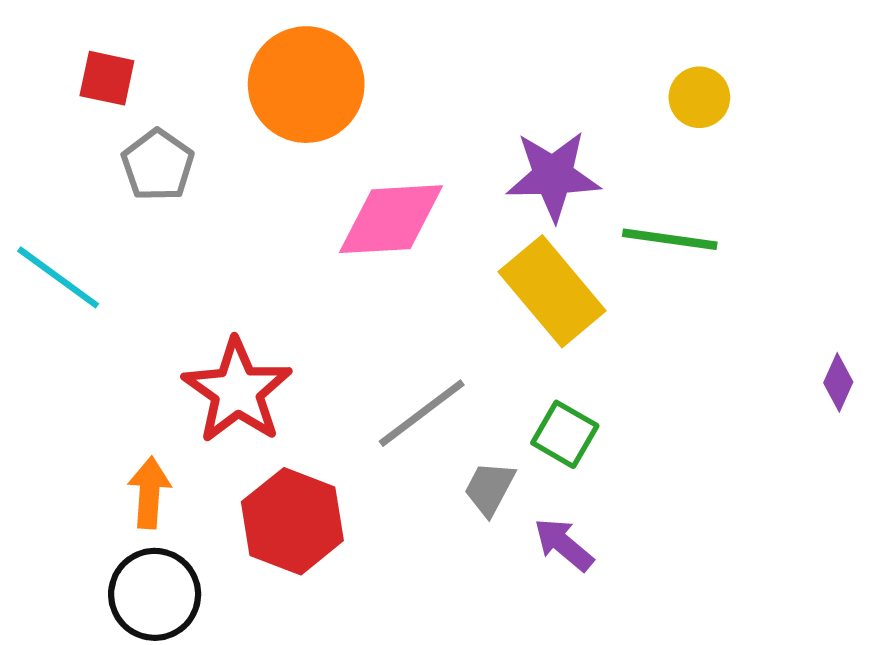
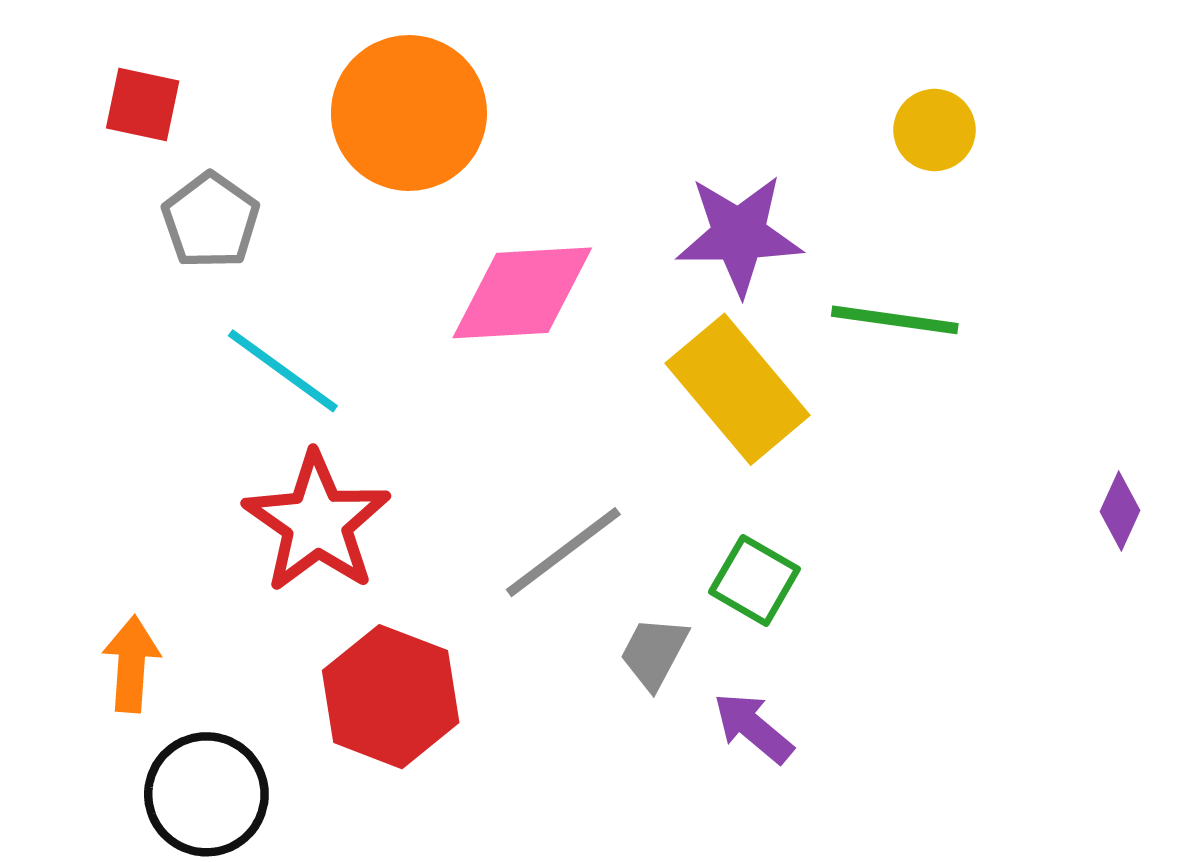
cyan line: (58, 277) -> (283, 371), moved
orange arrow: (149, 493) -> (131, 664), moved

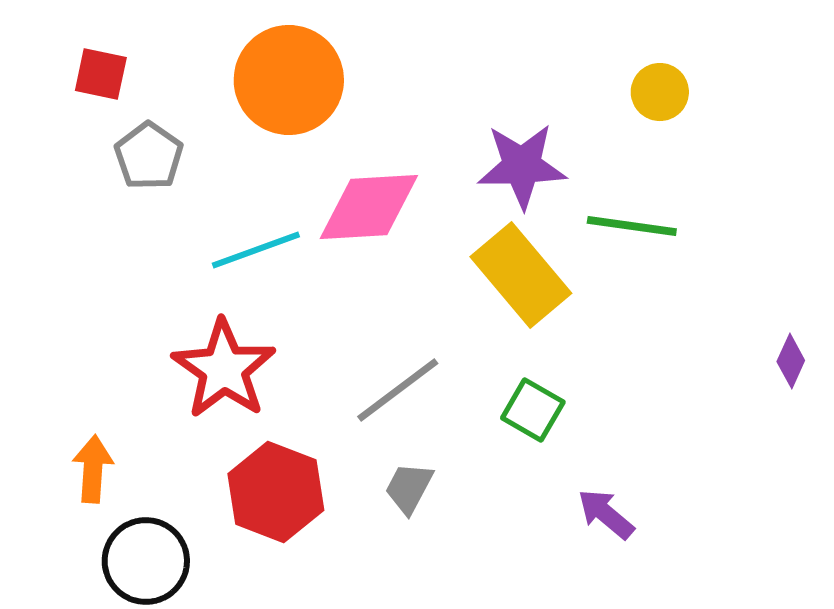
cyan line: (283, 371) -> (256, 250), moved, turned -56
gray trapezoid: (654, 653) -> (409, 488), moved
purple arrow: (753, 728) -> (606, 514), moved

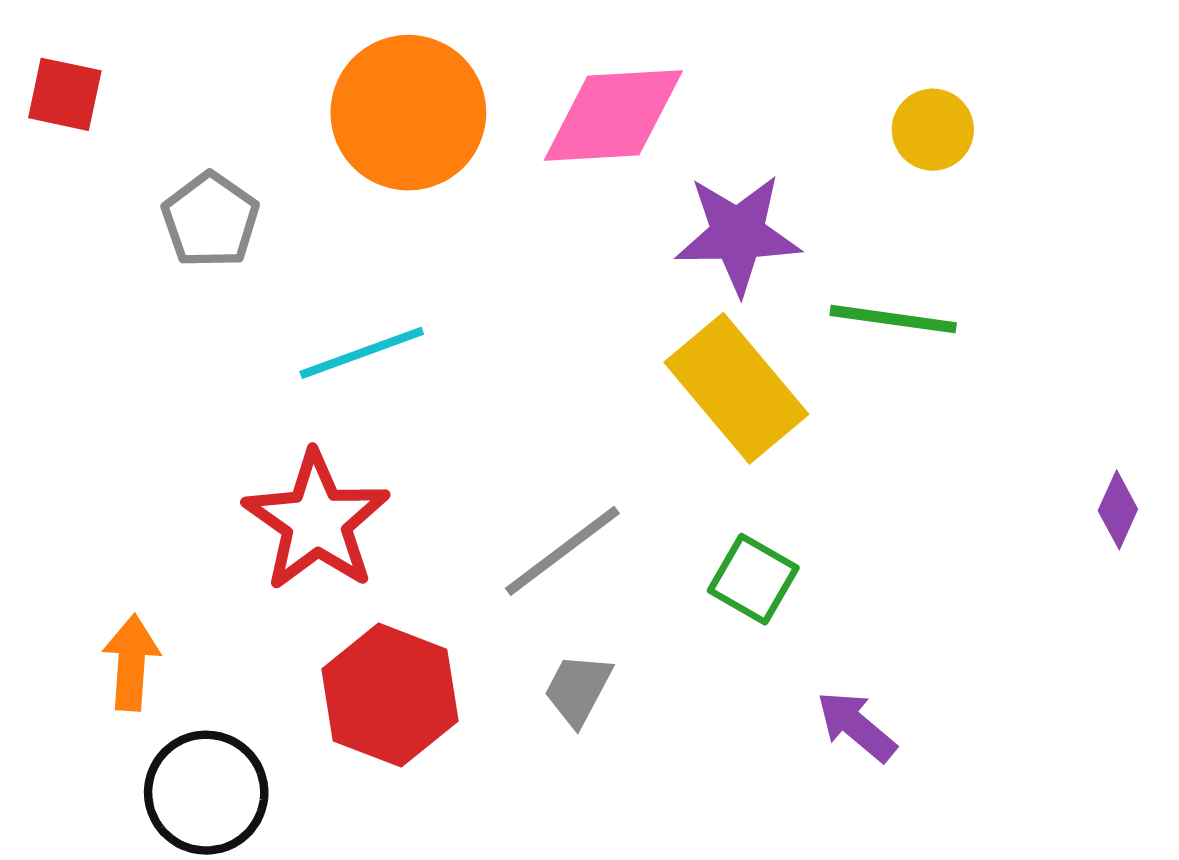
red square: (101, 74) -> (65, 94), moved
pink diamond: (369, 207) -> (613, 115), moved

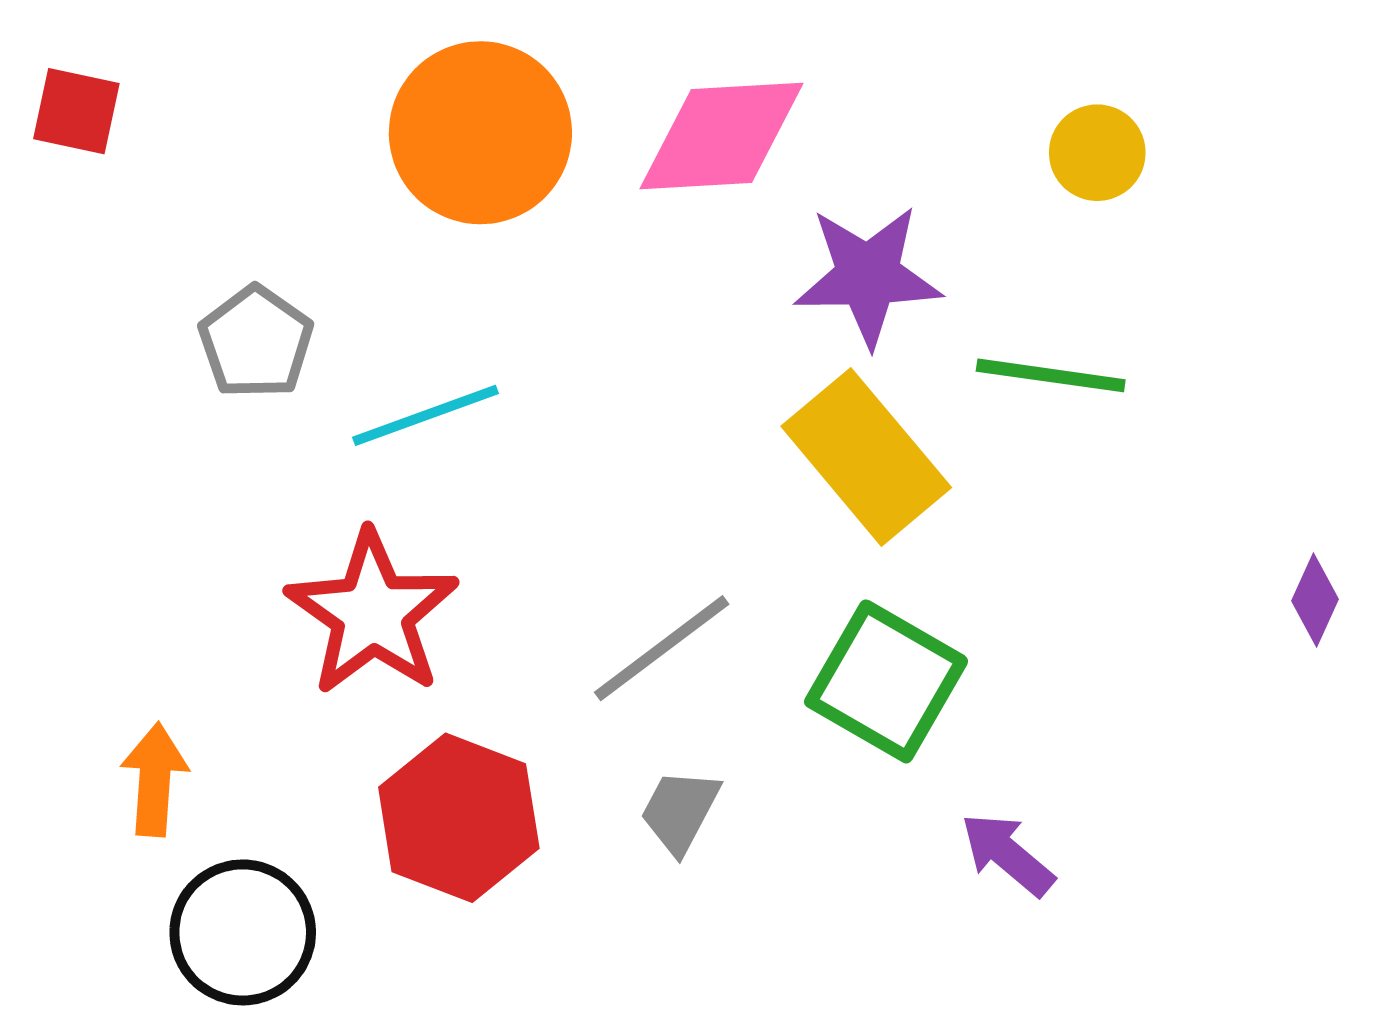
gray pentagon: (210, 220) -> (256, 342), moved
green square: (753, 579) -> (886, 681), size x1.5

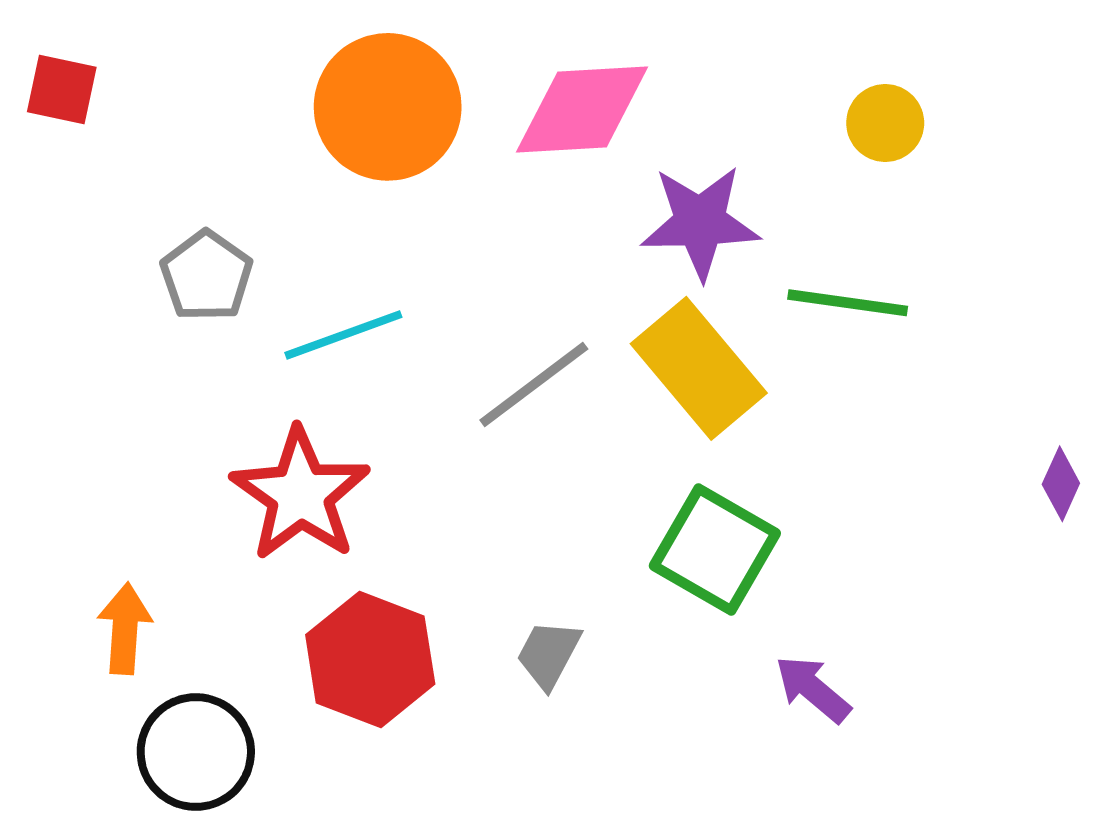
gray line: (662, 648) -> (534, 385), moved

